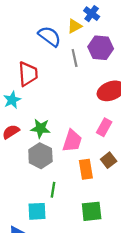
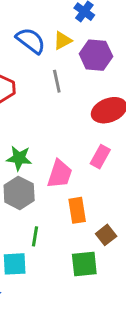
yellow triangle: (75, 26) -> (63, 41), moved
gray line: (75, 58) -> (57, 81), moved
brown square: (109, 160) -> (106, 235), moved

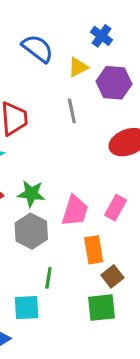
blue semicircle: (31, 41) -> (37, 48), moved
pink rectangle: (100, 157) -> (116, 208), moved
brown square: (106, 235) -> (112, 276), moved

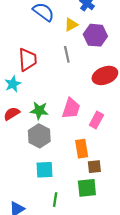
pink trapezoid: (75, 211) -> (71, 108), moved
brown square: (112, 276) -> (94, 167), turned 32
green line: (48, 278) -> (55, 200), moved
cyan square: (27, 308) -> (45, 170), moved

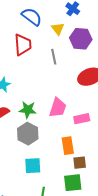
yellow triangle: (71, 25) -> (58, 29), turned -40
red trapezoid: (28, 60) -> (23, 45), moved
pink rectangle: (96, 120) -> (82, 119), turned 49

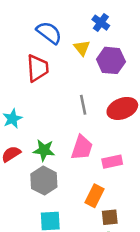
gray line: (54, 57) -> (83, 105), moved
orange rectangle: (68, 146) -> (95, 196), turned 36

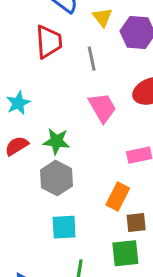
gray line: (83, 105) -> (92, 59), moved
pink trapezoid: (82, 148) -> (102, 108), moved, turned -48

